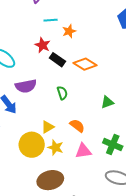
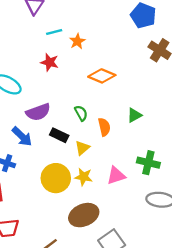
black rectangle: (57, 60) -> (59, 135), moved
orange semicircle: (77, 126) -> (104, 127), moved, turned 49
yellow triangle: (48, 127) -> (82, 148), moved

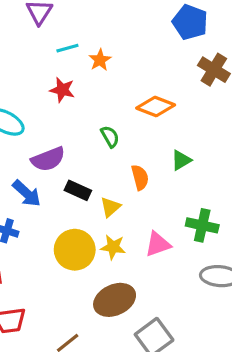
orange diamond: (102, 76) -> (156, 106), moved
green semicircle: (81, 113) -> (110, 137), moved

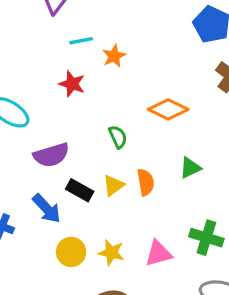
blue arrow: (27, 193) -> (47, 209), moved
yellow triangle: (110, 207) -> (113, 185), moved
yellow circle: (75, 250) -> (71, 252), size x0.7

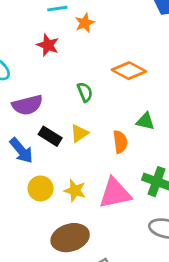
green triangle: (190, 168) -> (145, 121), turned 36
orange semicircle: (146, 182) -> (120, 142), moved
pink triangle: (158, 253) -> (115, 193), size x1.4

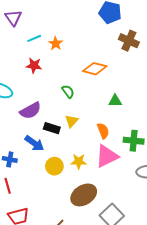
orange semicircle: (120, 142) -> (103, 131), moved

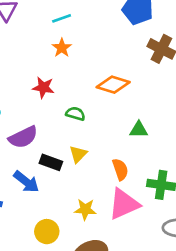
cyan line: (34, 38) -> (62, 18), moved
red star: (34, 65) -> (43, 88), moved
green semicircle: (68, 91) -> (75, 114), turned -40
yellow circle: (54, 166) -> (47, 232), moved

